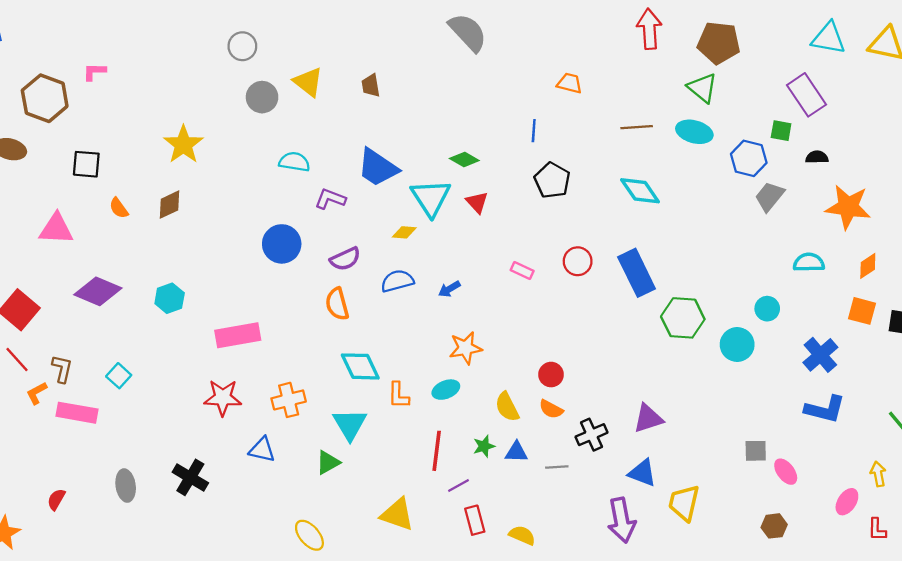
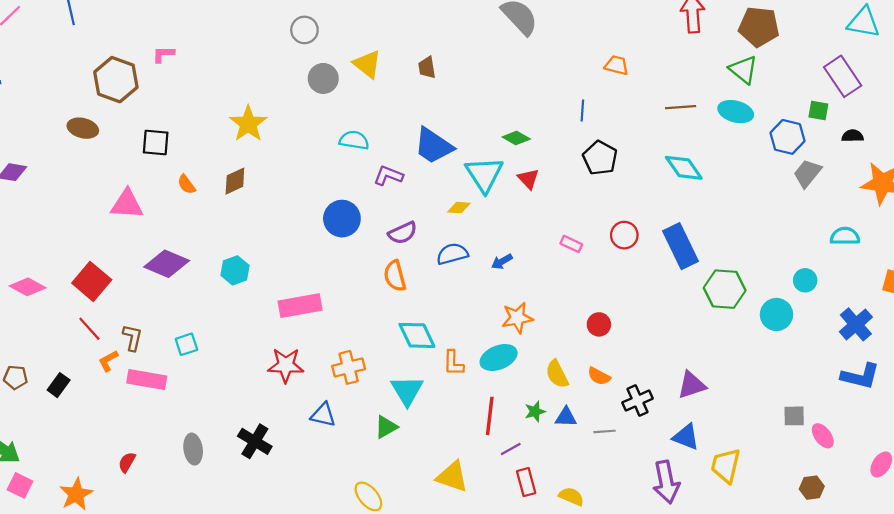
red circle: (551, 375) -> (599, 324), moved
cyan square: (119, 376) -> (186, 344), turned 30
cyan ellipse: (446, 390) -> (499, 357), size x1.4

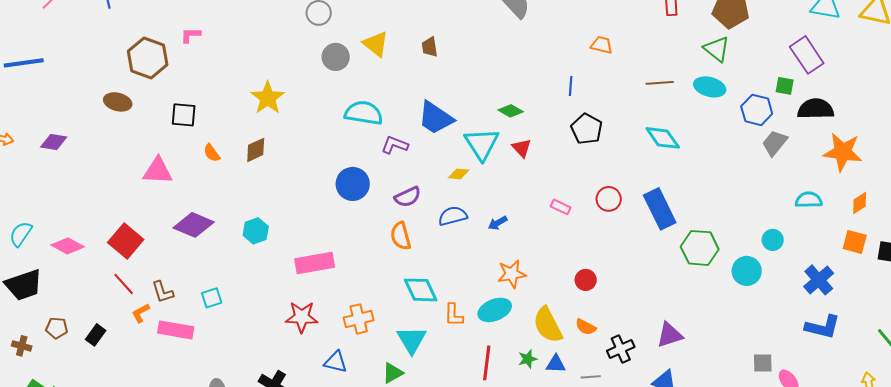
black semicircle: (853, 136) -> (816, 109), size x1.8
cyan semicircle: (354, 140) -> (364, 113), size x1.4
brown L-shape: (132, 338) -> (163, 292), turned 150
yellow semicircle: (557, 374) -> (548, 325), size x1.4

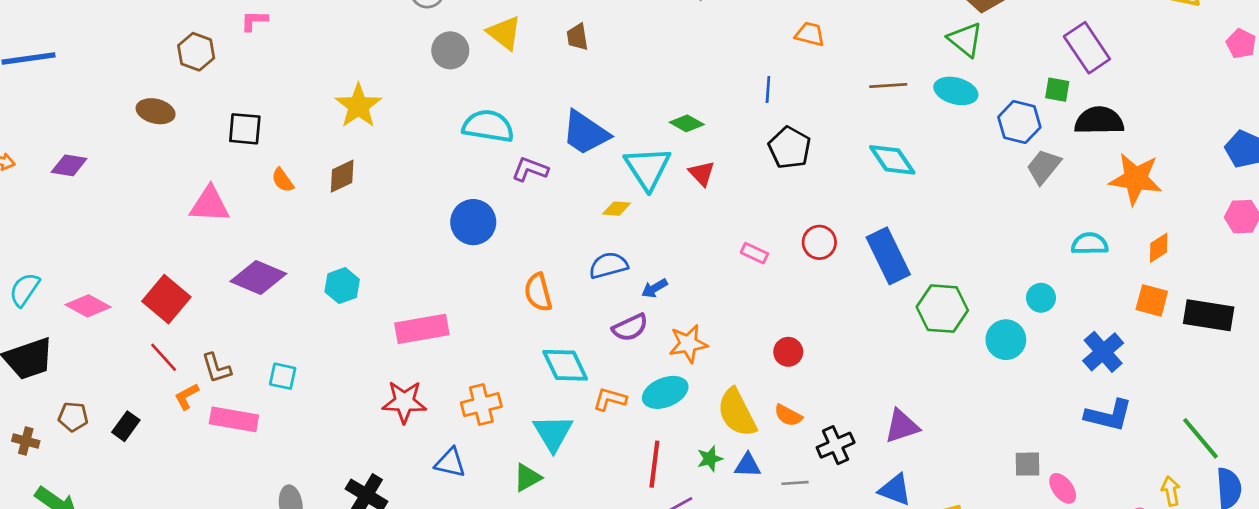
brown hexagon: (148, 58) -> (196, 52), size x0.7
purple semicircle: (408, 197) -> (630, 327), moved
blue arrow: (498, 223) -> (654, 288), moved
cyan square: (212, 298) -> (283, 376), turned 30
orange L-shape: (454, 315) -> (610, 399), turned 105

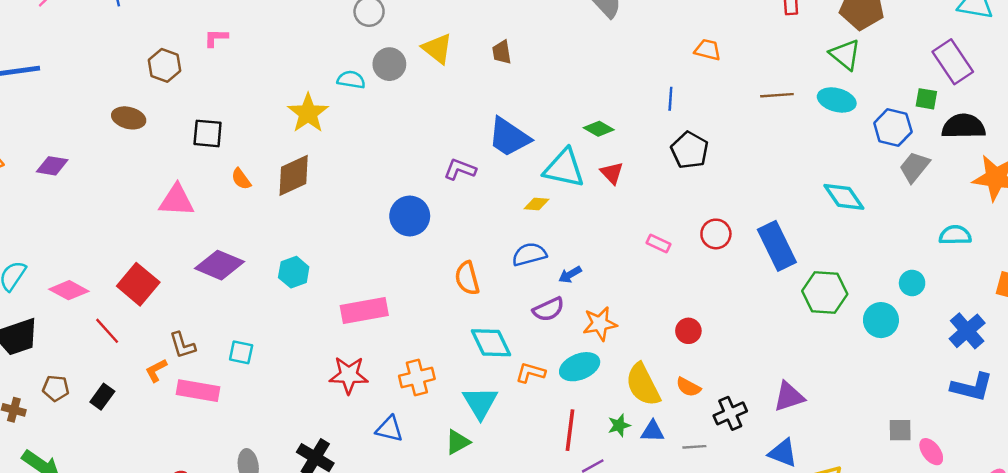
cyan semicircle: (488, 126) -> (351, 80), moved, size x0.6
cyan diamond: (892, 160) -> (844, 197), moved
cyan triangle: (648, 168) -> (564, 168), turned -45
brown diamond: (342, 176) -> (294, 175), size x1.4
red line: (164, 357) -> (107, 331), moved

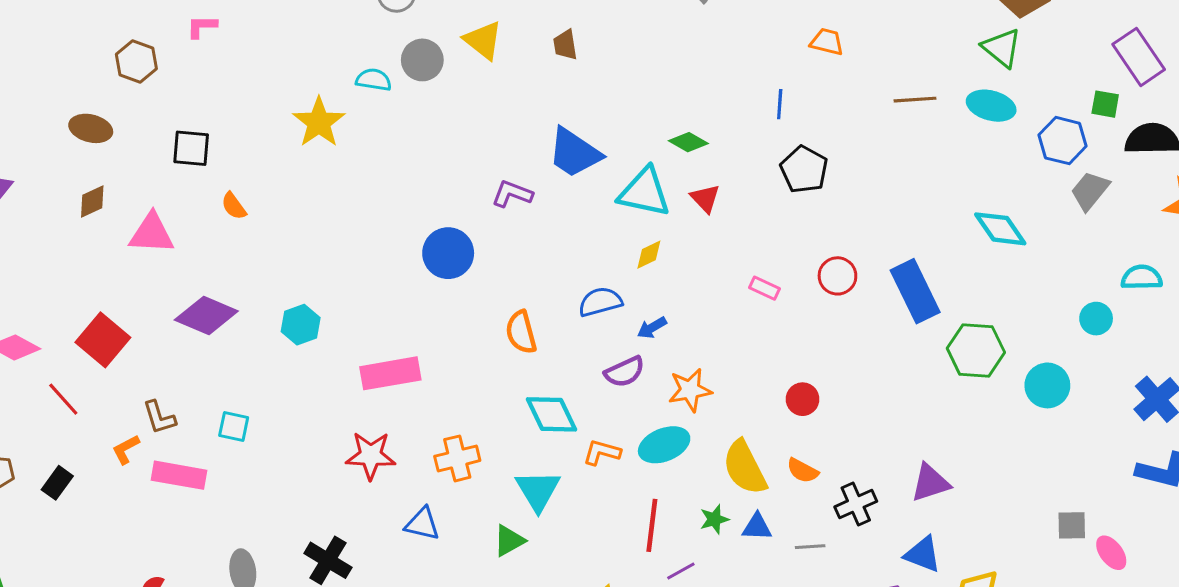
brown diamond: (294, 175) -> (92, 201), moved, size x0.6
yellow diamond: (536, 204) -> (649, 255), moved, turned -30
cyan circle: (912, 283) -> (1096, 319), moved

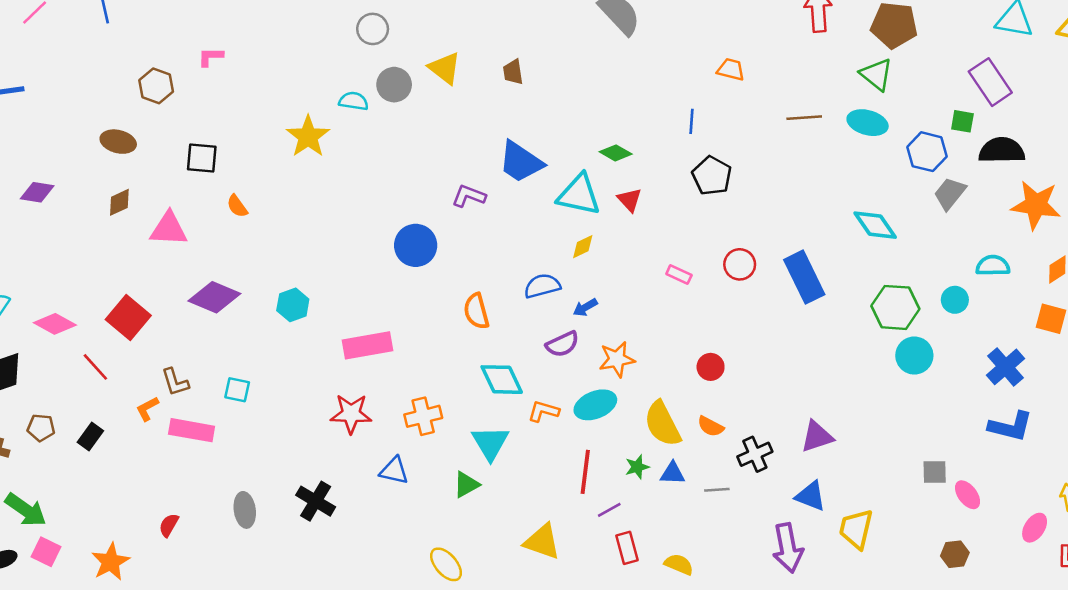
green hexagon: (976, 350) -> (895, 307), moved

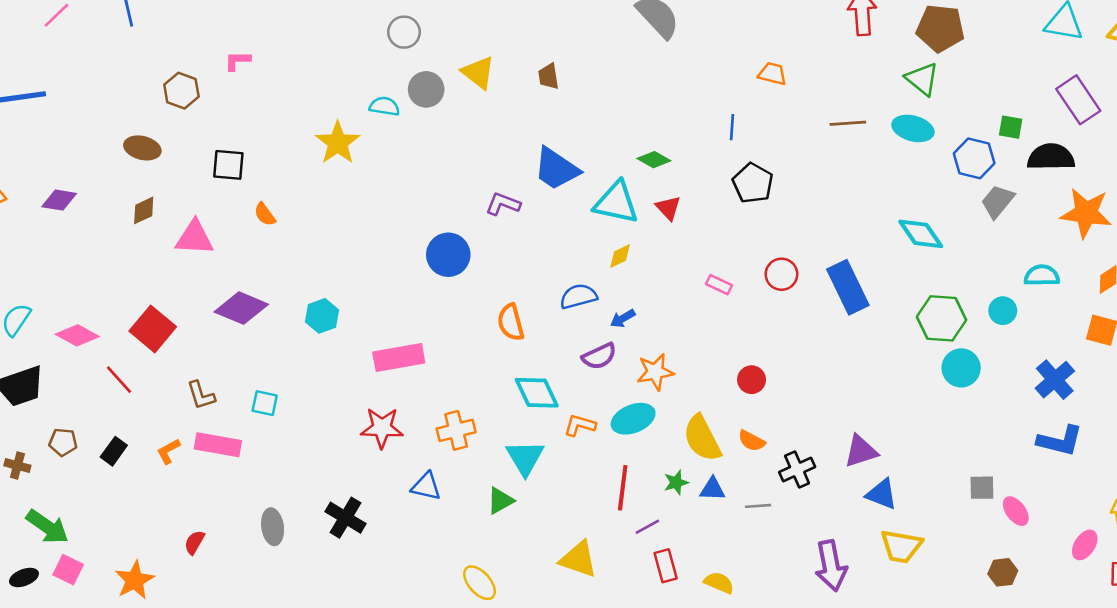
purple rectangle: (990, 82) -> (1078, 100), moved
orange L-shape: (147, 409) -> (168, 451), moved
blue triangle: (811, 496) -> (882, 494), moved
yellow trapezoid: (856, 529) -> (901, 546), turned -93

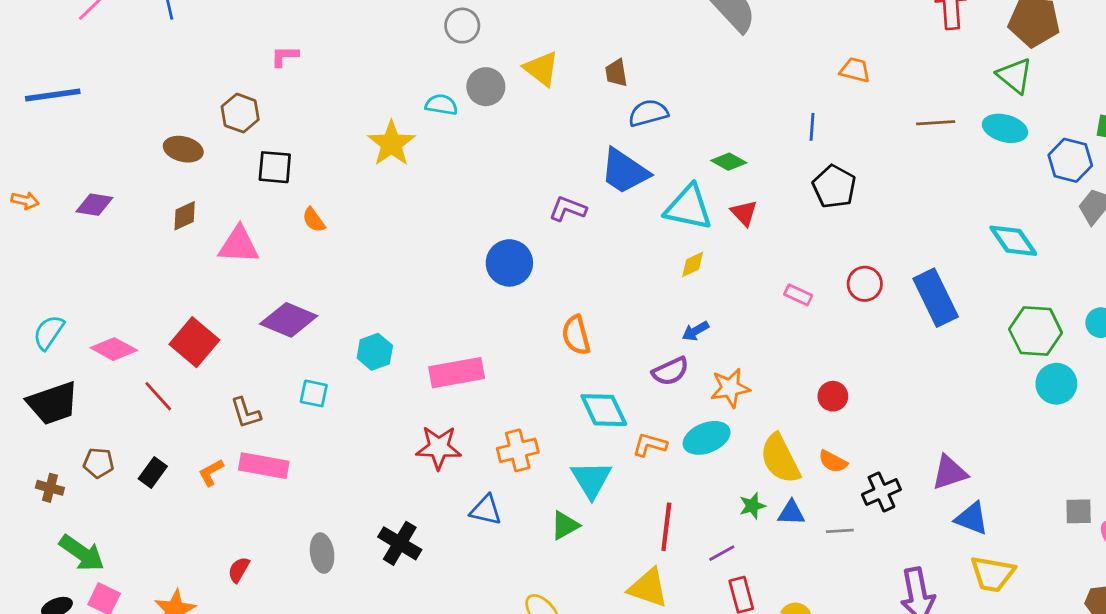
brown hexagon: (181, 91) -> (240, 113), moved
blue semicircle: (578, 296) -> (648, 113), moved
cyan hexagon: (322, 316) -> (375, 352), moved
cyan square: (265, 403) -> (314, 393), moved
red line: (623, 488) -> (666, 527), moved

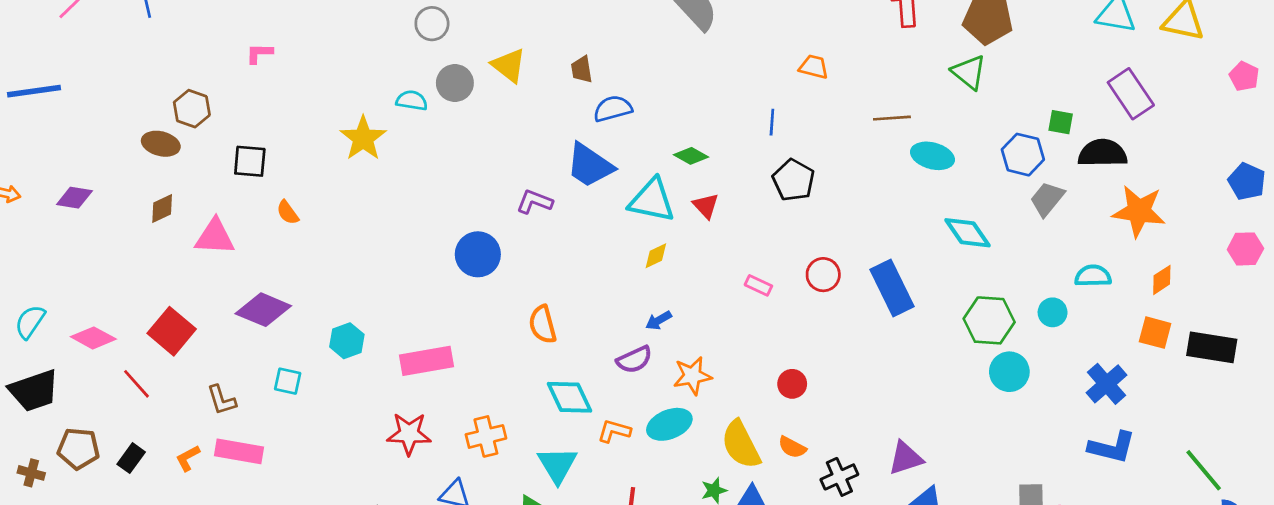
brown hexagon: (240, 113) -> (192, 109), moved
cyan ellipse: (1005, 128) -> (932, 156), moved
brown pentagon: (99, 463) -> (78, 449), size x1.4

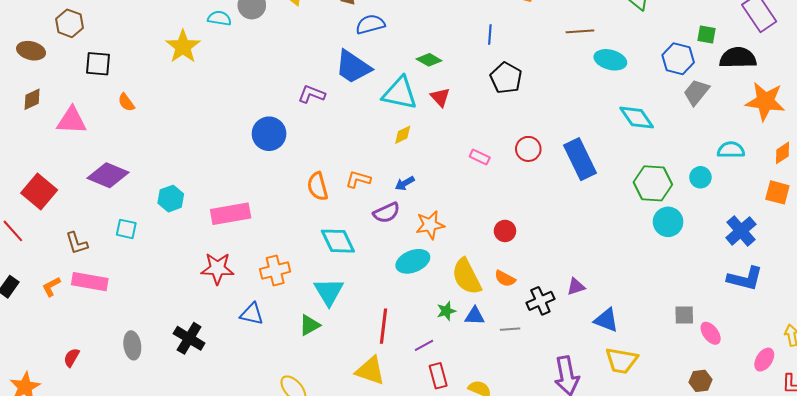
brown hexagon: (192, 109) -> (70, 23), moved
orange L-shape: (614, 431) -> (358, 179), moved
purple triangle: (905, 458) -> (576, 287), moved, size x0.7

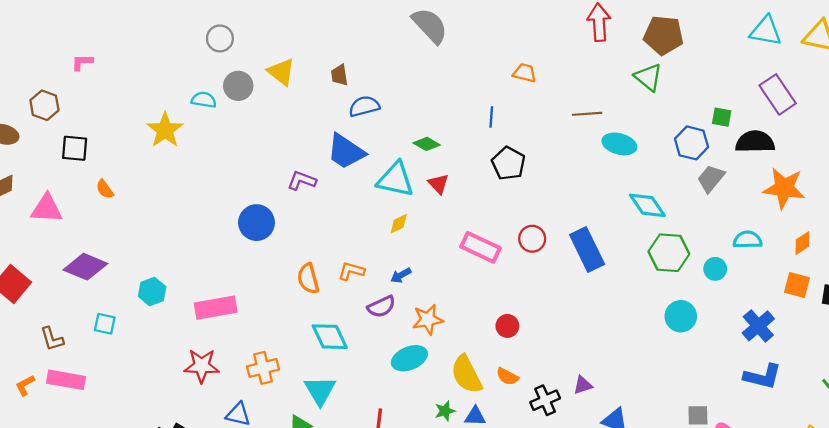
pink rectangle: (480, 157) -> (480, 247), size x1.8
green hexagon: (653, 183) -> (669, 253), moved

